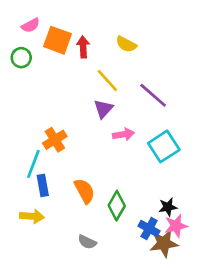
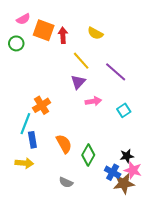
cyan square: (164, 146) -> (124, 110), size x0.6
pink star: (176, 226) -> (133, 170), turned 30

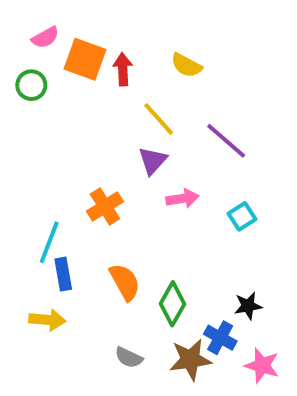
orange cross: (42, 105) -> (105, 206), moved
pink star: (133, 170) -> (262, 365), moved
brown star: (124, 183) -> (190, 360), moved

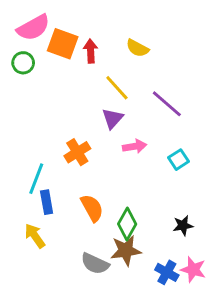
pink semicircle: (45, 37) -> (33, 28), size x1.6
yellow arrow: (47, 320) -> (35, 236), turned -130
blue cross: (220, 338) -> (167, 272), moved
gray semicircle: (129, 358) -> (95, 264), size x1.4
brown star: (190, 360) -> (126, 250), moved

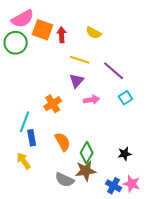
green circle: (23, 63) -> (16, 43), size x1.5
yellow line: (117, 88) -> (80, 60), turned -30
cyan square: (179, 160) -> (126, 98), moved

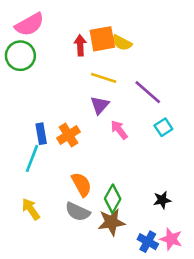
orange square: (43, 30) -> (102, 39), moved, turned -30
pink arrow: (92, 100) -> (119, 130), turned -119
blue rectangle: (32, 138) -> (41, 134), moved
gray semicircle: (65, 180) -> (78, 212), moved

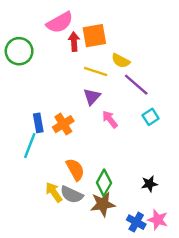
pink semicircle: (29, 24) -> (60, 22), moved
yellow semicircle: (122, 43) -> (121, 61), moved
yellow arrow: (31, 209) -> (54, 192), moved

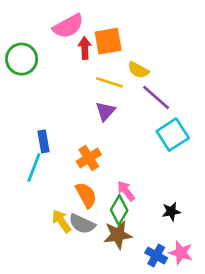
cyan square: (151, 117) -> (173, 135), size x1.6
pink arrow: (110, 119) -> (126, 191), moved
orange cross: (63, 124) -> (89, 158), moved

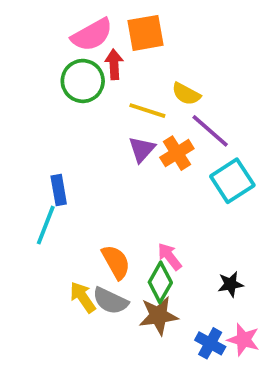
orange square: (108, 41) -> (146, 33), moved
green circle: (22, 59) -> (83, 81), moved
orange cross: (89, 158) -> (177, 153), moved

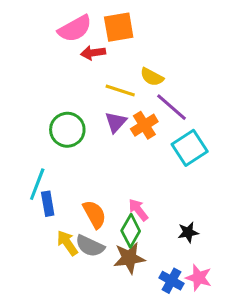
red arrow: (114, 64) -> (93, 53), turned -95
green circle: (83, 81) -> (67, 130), moved
blue rectangle: (59, 190) -> (48, 204), moved

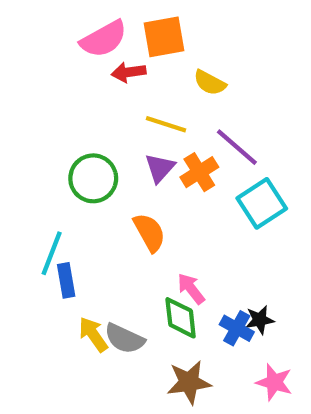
yellow semicircle: (152, 77) -> (210, 83), moved
orange semicircle: (94, 214) -> (149, 232), moved
green diamond: (131, 231) -> (181, 318), turned -36
brown star: (129, 258) -> (189, 382), moved
blue cross: (171, 281) -> (237, 328), moved

